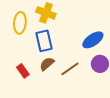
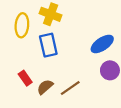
brown semicircle: (47, 64) -> (45, 87), moved
brown line: (70, 69) -> (70, 88), moved

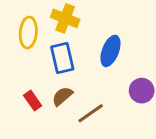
blue ellipse: (102, 44) -> (110, 51), moved, turned -35
brown semicircle: (45, 87) -> (62, 96), moved

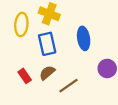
blue ellipse: (110, 51) -> (84, 38), turned -30

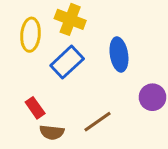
blue rectangle: (47, 44) -> (67, 62), turned 60
brown semicircle: (47, 73) -> (52, 132), moved, turned -133

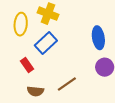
blue ellipse: (119, 54) -> (98, 38), moved
red rectangle: (35, 108) -> (27, 65), moved

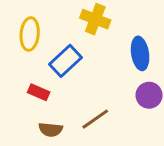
yellow cross: (48, 14) -> (95, 19), moved
red rectangle: (27, 65) -> (39, 92), turned -32

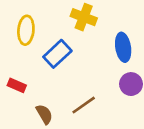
red rectangle: (39, 92) -> (17, 85), moved
brown semicircle: (51, 130) -> (44, 114), turned -126

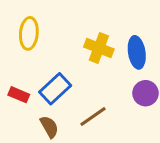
yellow cross: (84, 17) -> (99, 48), moved
blue rectangle: (57, 54) -> (55, 89), moved

